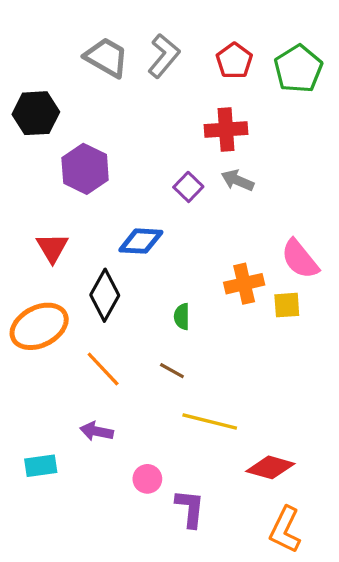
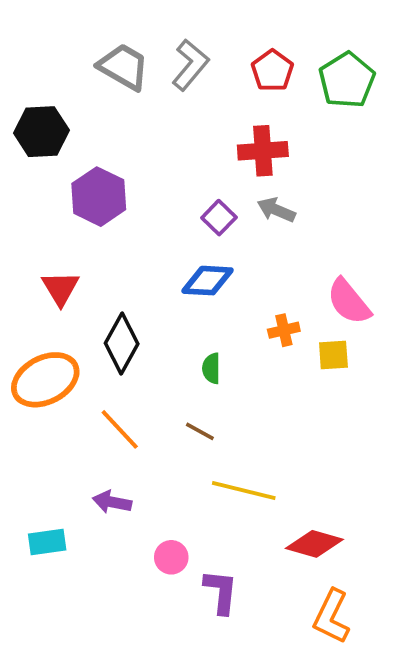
blue diamond: (141, 241) -> (207, 281), moved
orange cross: (244, 284) -> (284, 330), size x0.7

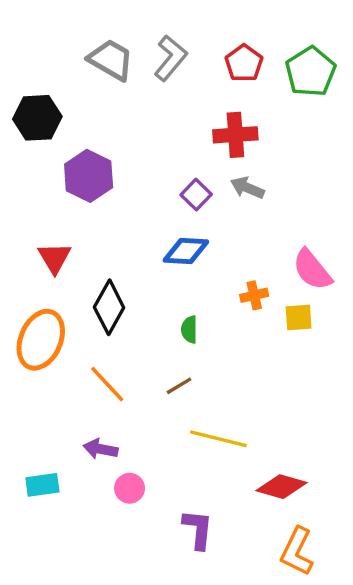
orange ellipse: (45, 380) -> (41, 340), turned -40
brown line: (200, 431) -> (179, 386), turned -60
pink circle: (171, 557) -> (130, 488), moved

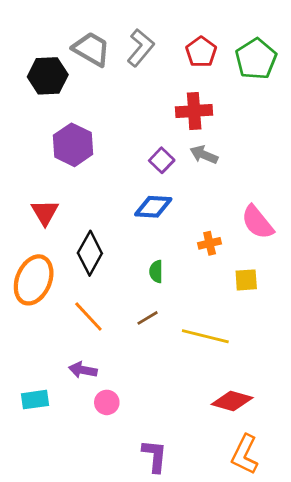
black hexagon: (37, 118) -> (48, 76), moved
yellow square: (299, 318) -> (246, 280), moved
yellow line: (218, 439) -> (205, 336), moved
purple L-shape: (198, 529) -> (155, 456), moved

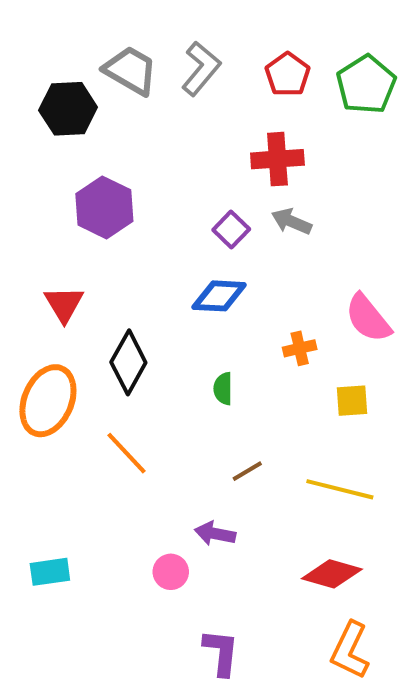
brown line: (148, 318) -> (247, 471), moved
yellow line: (205, 336) -> (340, 489), moved
purple arrow: (83, 370) -> (215, 534), moved
pink circle: (107, 402) -> (171, 572), moved

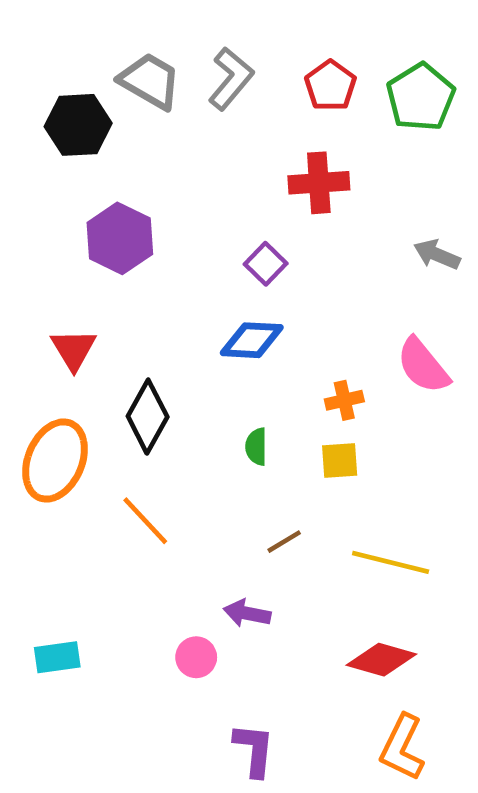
gray arrow: (292, 221) -> (437, 255), moved
yellow square: (352, 401) -> (340, 461), moved

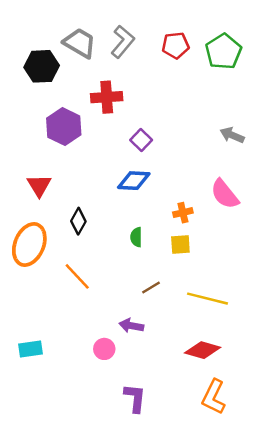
red pentagon: (330, 86) -> (176, 45), turned 30
red cross: (319, 183) -> (107, 97), moved
black diamond: (148, 417) -> (78, 221), size x0.7

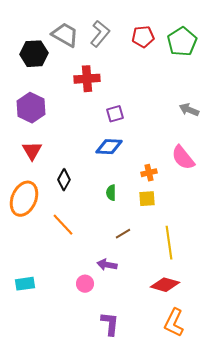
purple hexagon: (64, 127) -> (31, 108), moved
purple square: (141, 140) -> (115, 114), turned 30
yellow line: (207, 299) -> (169, 243), turned 68

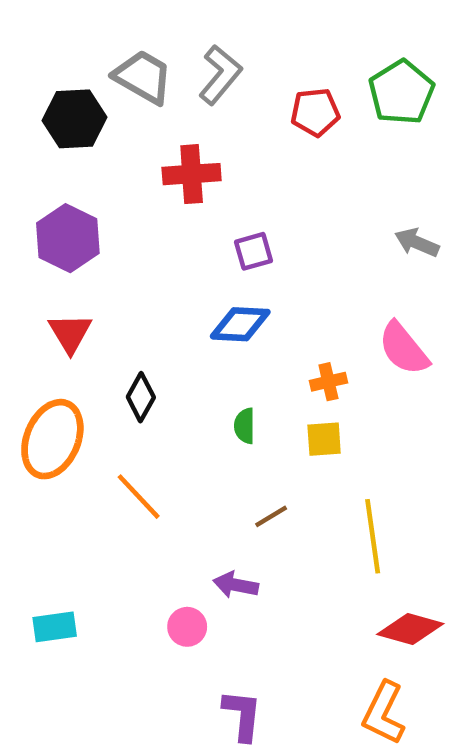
red pentagon: (143, 37) -> (315, 112), moved
red diamond: (165, 285) -> (410, 629), moved

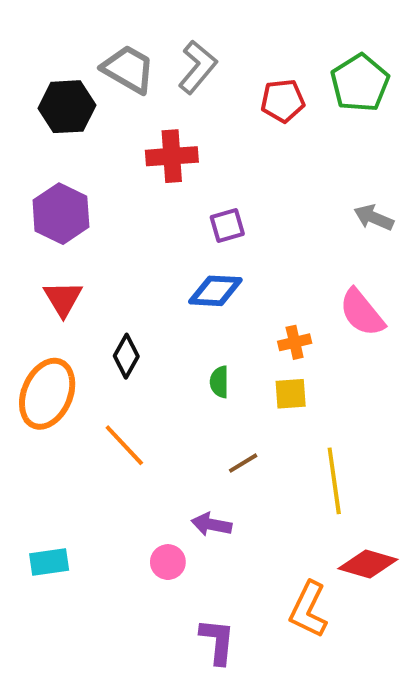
orange L-shape: (384, 713) -> (308, 610), moved

